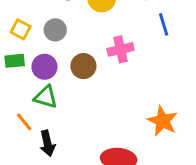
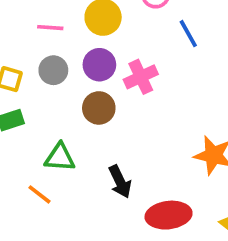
purple circle: (44, 67) -> (99, 65), moved
black arrow: (47, 143) -> (120, 182), moved

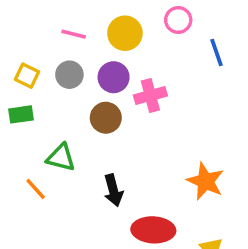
blue line: (188, 34) -> (217, 52), moved

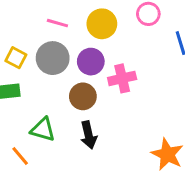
gray circle: (69, 75) -> (53, 58), size x1.4
black arrow: (113, 190) -> (89, 135), moved

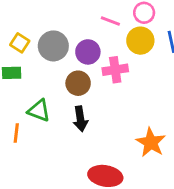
pink line: (57, 23) -> (110, 21), moved
yellow circle: (102, 24) -> (140, 41), moved
orange line: (20, 156) -> (16, 133), turned 42

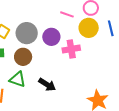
brown circle: (78, 83) -> (23, 57), moved
black arrow: (80, 119) -> (47, 85), turned -48

